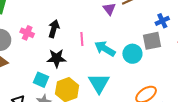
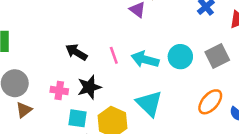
black arrow: (54, 29) -> (76, 52), turned -60
pink cross: (27, 33) -> (59, 90), moved
gray square: (152, 41) -> (217, 56), moved

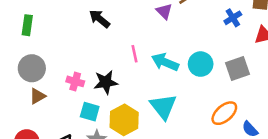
black arrow: (76, 52) -> (100, 19), moved

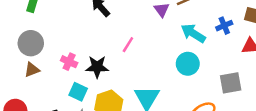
pink line: (134, 54) -> (128, 45), turned 35
cyan arrow: (165, 62) -> (193, 33), moved
gray square: (238, 68) -> (231, 83), moved

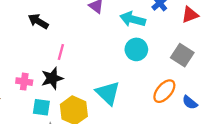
pink line: (128, 45) -> (61, 52), moved
gray square: (231, 83) -> (182, 55), turned -30

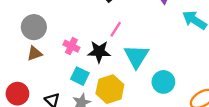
cyan circle: (136, 49) -> (163, 82), moved
cyan triangle: (108, 93) -> (136, 56), moved

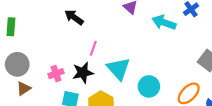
pink cross: (71, 46) -> (56, 74), turned -32

